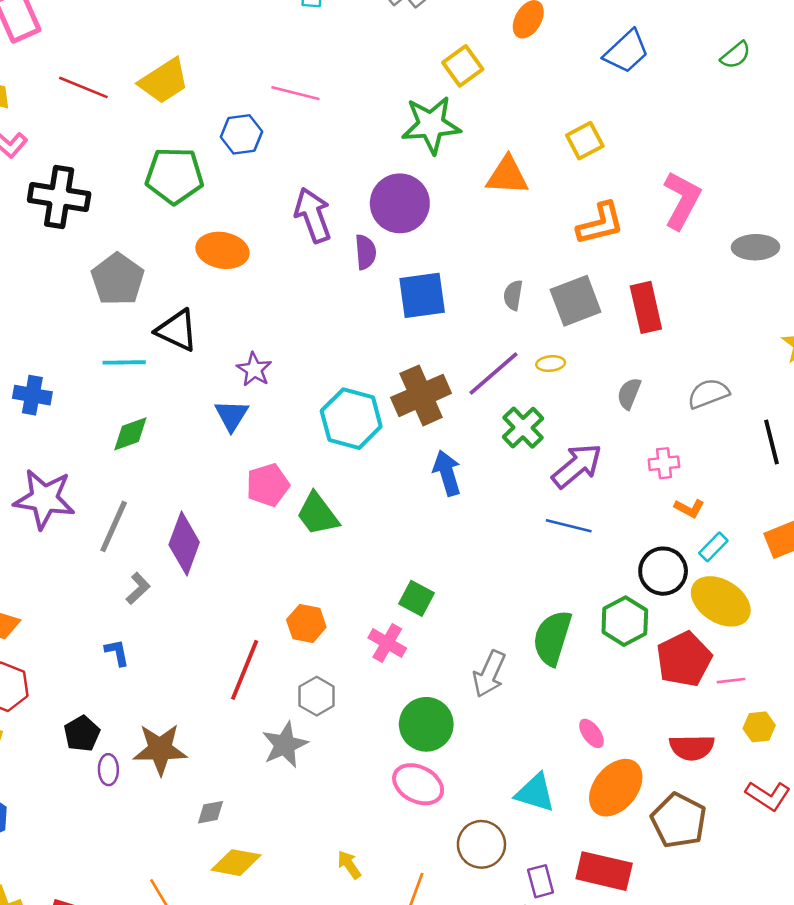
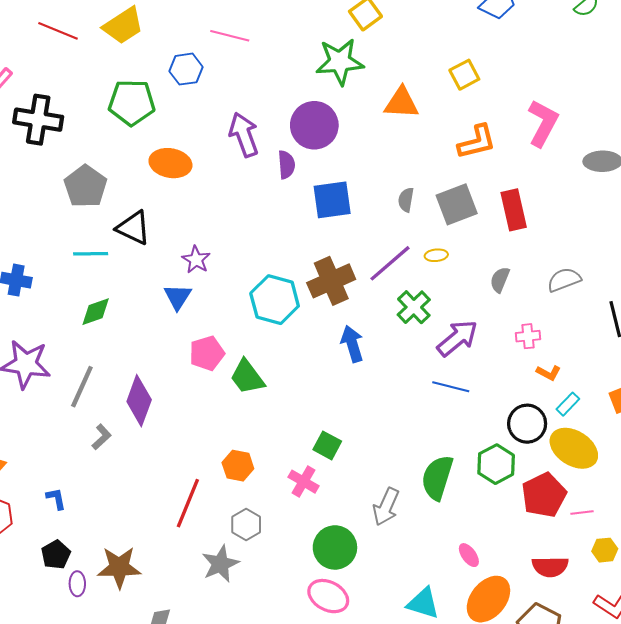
blue L-shape: (117, 652) -> (56, 499), moved

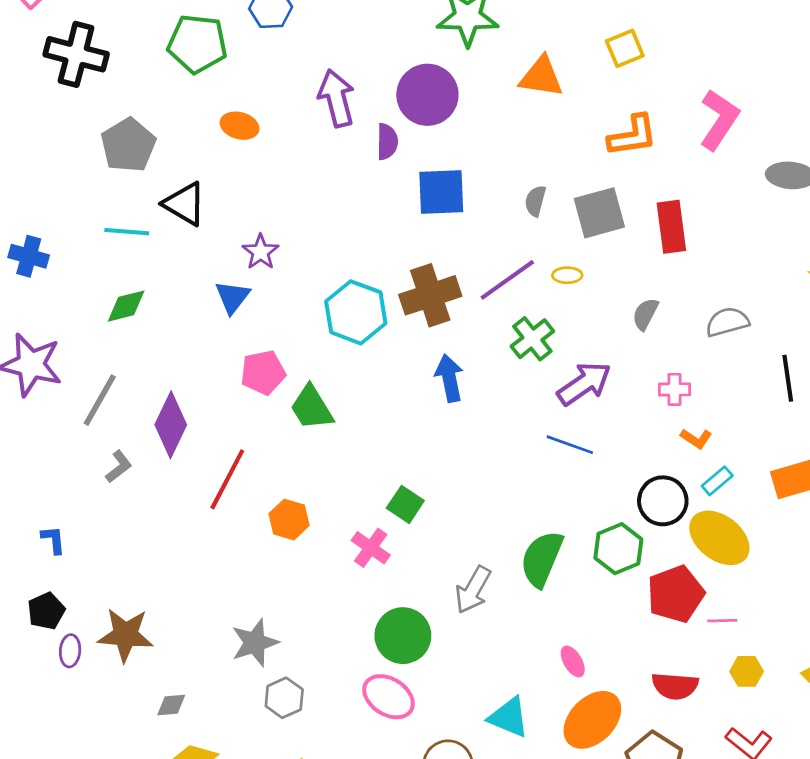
orange ellipse: (170, 163) -> (240, 126), size x0.7
red line: (188, 503) -> (227, 479), moved
gray hexagon: (246, 524) -> (284, 698), moved

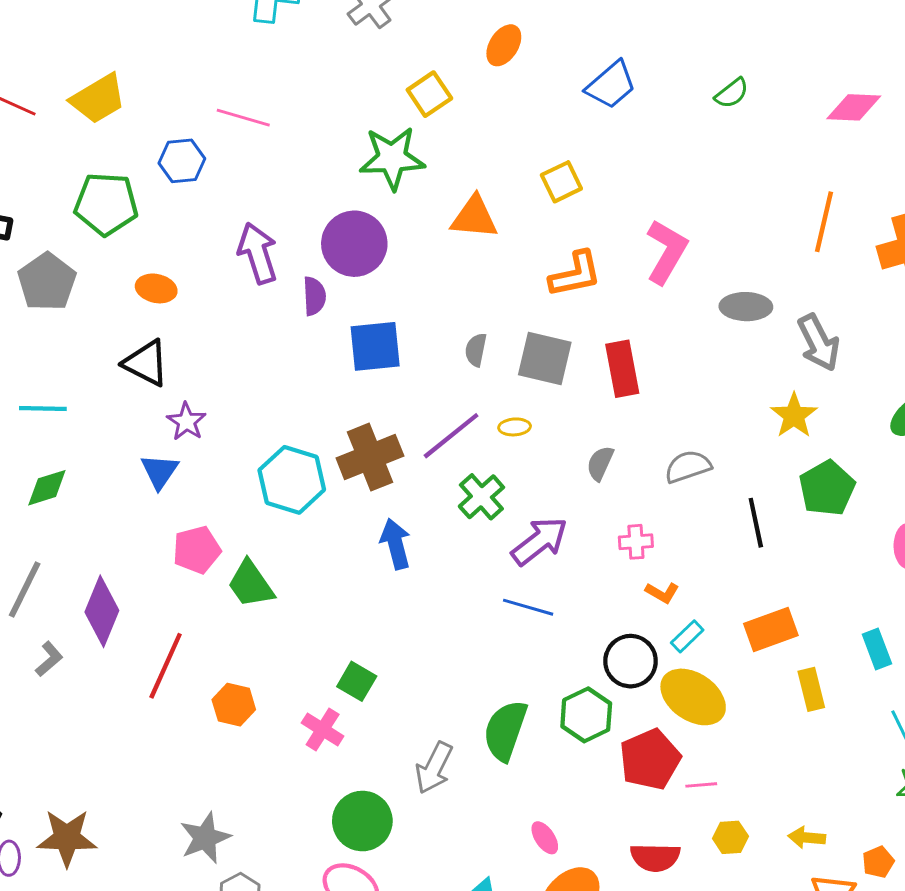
gray pentagon: (128, 145) -> (47, 282), moved
black triangle: (185, 204) -> (146, 363), moved
gray square: (599, 213) -> (545, 358), turned 32

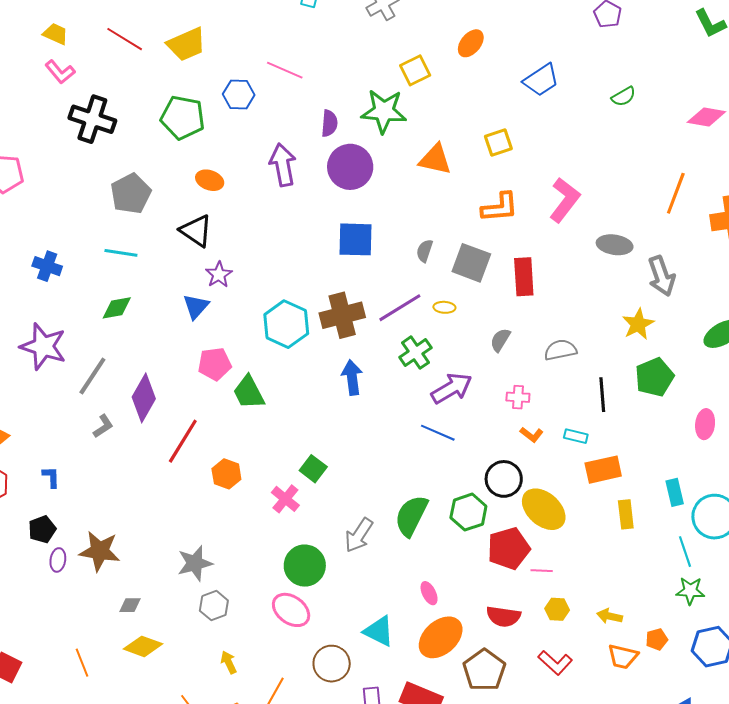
gray pentagon: (47, 282) -> (131, 194), moved
purple semicircle: (314, 296) -> (329, 123), moved
cyan rectangle: (687, 636) -> (576, 436), moved, turned 50

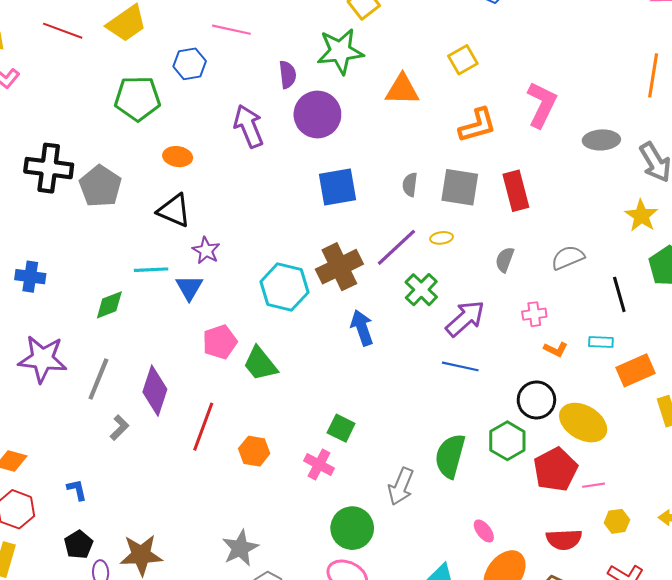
black cross: (92, 119) -> (49, 168), moved
cyan line: (121, 253) -> (151, 270), moved

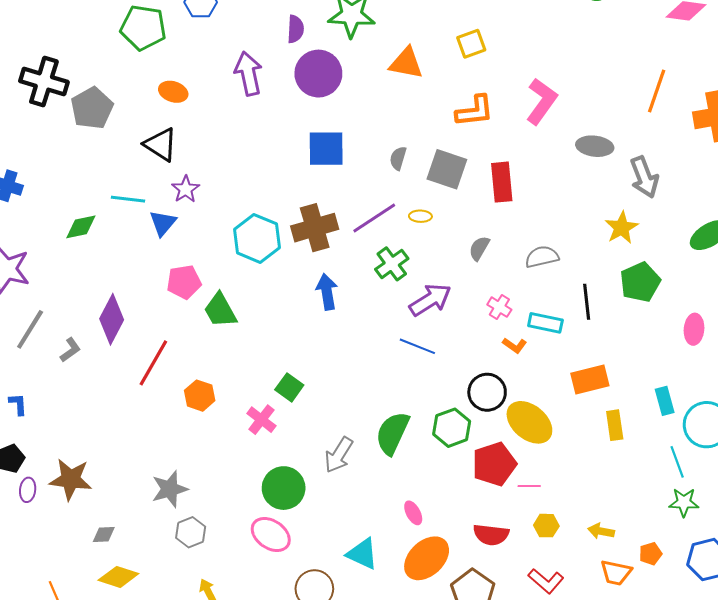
pink cross: (534, 314) -> (499, 307), turned 30
cyan rectangle: (601, 342) -> (545, 323), moved, size x1.4
gray line: (98, 379) -> (30, 329), moved

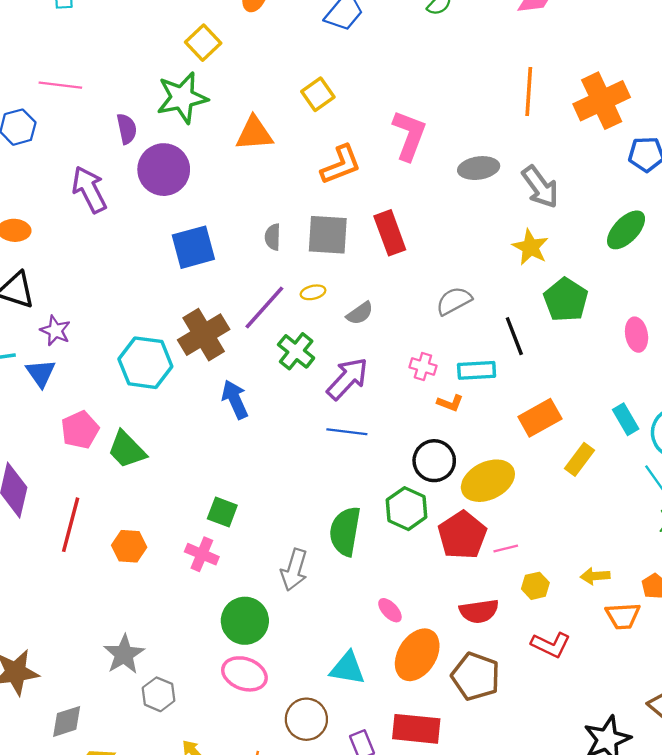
gray semicircle: (479, 248) -> (360, 313), moved, turned -140
yellow ellipse: (529, 422) -> (488, 481), turned -51
yellow rectangle: (615, 425) -> (579, 459), turned 60
gray diamond: (104, 534) -> (67, 721), size x1.4

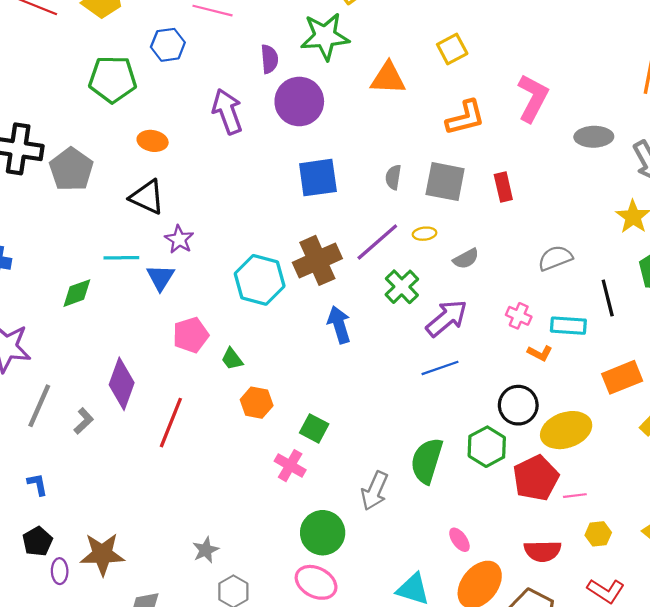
red rectangle: (390, 233) -> (503, 187), size x0.7
blue line: (347, 432) -> (440, 368), turned -33
green trapezoid: (127, 450) -> (232, 359), size x0.6
orange hexagon: (129, 546) -> (257, 403), moved
gray star: (124, 654) -> (206, 550), size x0.7

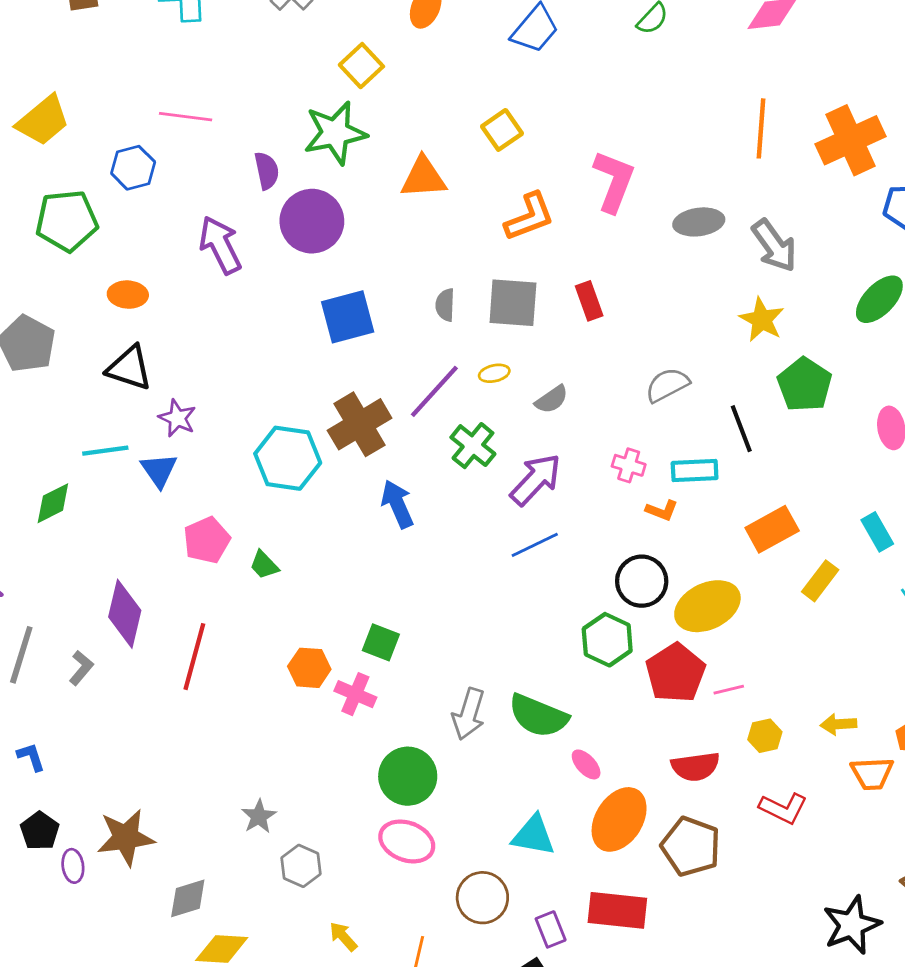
orange hexagon: (257, 403) -> (309, 668), moved
green semicircle: (427, 461) -> (538, 716), moved, turned -78

